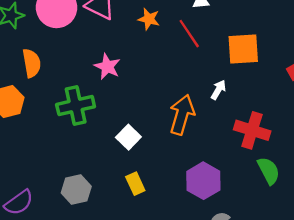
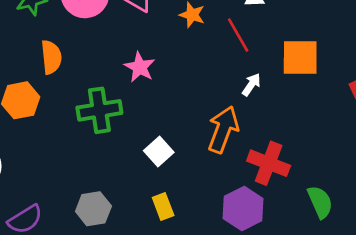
white arrow: (218, 90) -> (251, 85), moved
red cross: (252, 130) -> (269, 163), moved

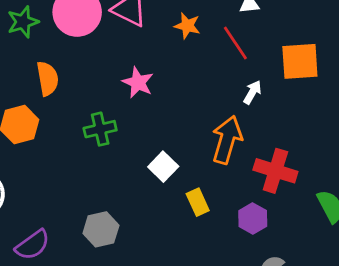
green cross: (99, 110) -> (100, 129), size x0.7
yellow rectangle: (163, 207) -> (198, 202), moved
purple hexagon: (243, 209) -> (253, 219), size x0.7

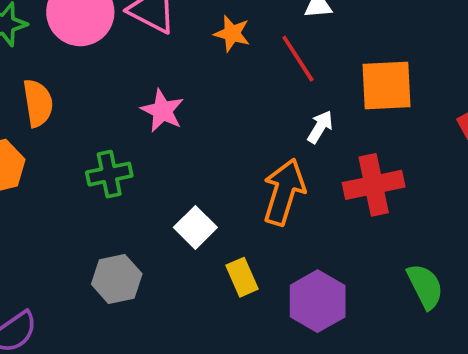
red cross: (275, 171) -> (374, 185), moved, turned -30
purple hexagon: (253, 219) -> (318, 301), size x1.4
gray hexagon: (101, 229) -> (117, 279), moved

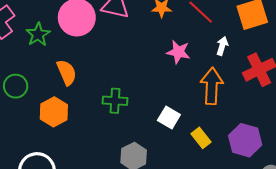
pink star: (162, 111) -> (178, 52), moved
green cross: (109, 174) -> (115, 101), turned 30

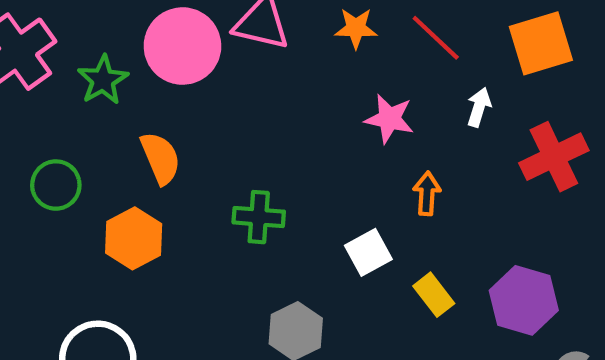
orange arrow: (212, 86) -> (427, 193), moved, size x0.6
white square: (169, 118) -> (368, 252), turned 30

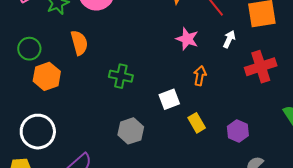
orange hexagon: (134, 238) -> (47, 76), moved
purple hexagon: (524, 300) -> (238, 131), size x0.7

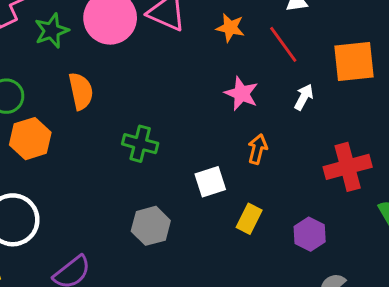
red cross: (261, 67) -> (348, 167), moved
yellow rectangle: (197, 123) -> (249, 219), turned 54

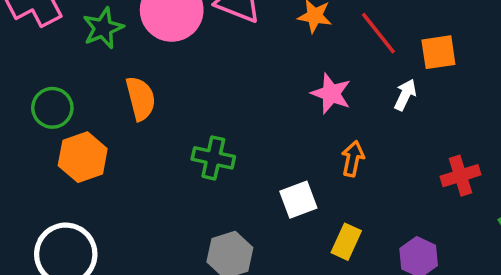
orange square: (354, 62) -> (438, 52), moved, size x0.7
red cross: (348, 167) -> (461, 176), size x0.7

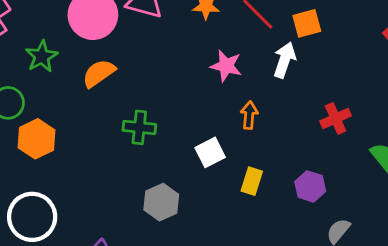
green star: (103, 28) -> (42, 56), moved
white arrow: (405, 95) -> (285, 60), size x1.4
orange semicircle: (141, 98) -> (99, 73), moved, turned -104

